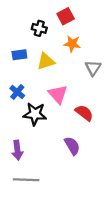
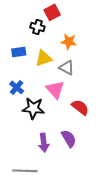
red square: (66, 16) -> (52, 12), moved
gray triangle: (93, 68) -> (67, 68), moved, turned -35
purple arrow: (17, 150) -> (44, 143), moved

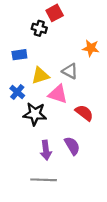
orange star: (69, 42) -> (91, 48), moved
yellow triangle: (44, 58) -> (40, 76), moved
pink triangle: (55, 90) -> (58, 94), turned -30
gray line: (25, 171) -> (44, 180), moved

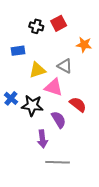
red square: (55, 13) -> (59, 23), moved
blue cross: (17, 92) -> (11, 98), moved
purple semicircle: (72, 146) -> (59, 120), moved
gray line: (44, 180) -> (58, 162), moved

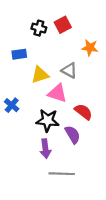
black star: (32, 105) -> (48, 120), moved
purple semicircle: (59, 120) -> (73, 135), moved

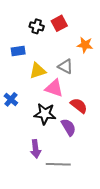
purple arrow: (45, 149) -> (36, 149), moved

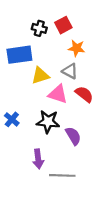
orange star: (85, 45) -> (77, 48), moved
blue rectangle: (18, 51) -> (19, 55), size x1.6
blue cross: (11, 99) -> (12, 119), moved
red semicircle: (79, 106) -> (84, 94), moved

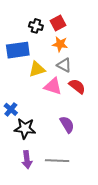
orange star: (77, 48) -> (60, 44), moved
black star: (48, 122) -> (25, 128), moved
purple arrow: (38, 159) -> (27, 160), moved

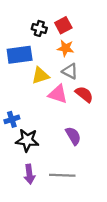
blue cross: (11, 109) -> (12, 119), turned 32

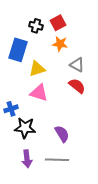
blue rectangle: (20, 55) -> (18, 50), turned -65
gray triangle: (70, 71) -> (77, 65), moved
pink triangle: (58, 94) -> (39, 93), moved
purple semicircle: (73, 136) -> (62, 134), moved

